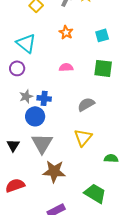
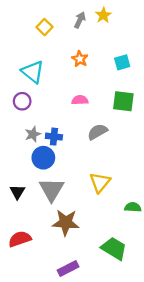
gray semicircle: (86, 104) -> (97, 132), moved

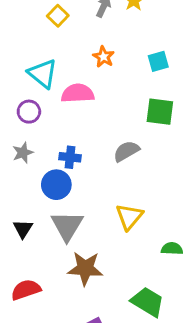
pink semicircle: (80, 100) -> (78, 93), moved, size x1.5
gray star: (33, 134) -> (23, 153), moved

